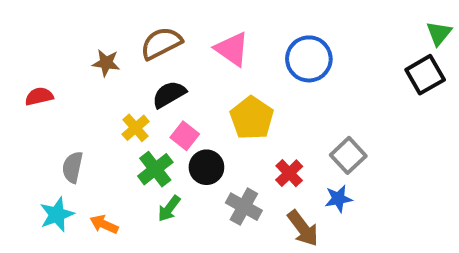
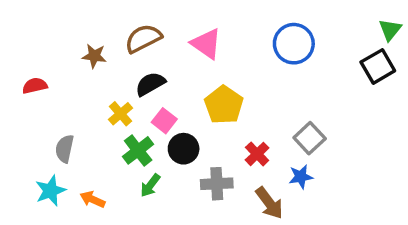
blue circle: (309, 59) -> (294, 44), moved
gray cross: (244, 207) -> (217, 184), turned -32

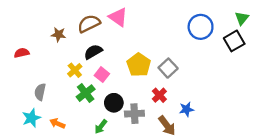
pink triangle: (206, 44) -> (118, 17), moved
blue circle: (294, 44) -> (201, 27), moved
gray square: (310, 138) -> (168, 68), moved
black circle: (184, 149) -> (114, 103), moved
green arrow: (150, 185) -> (101, 127), moved

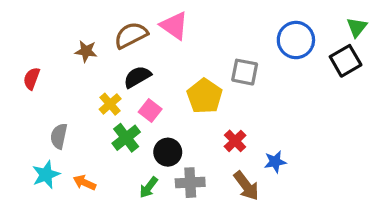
red semicircle: (22, 53) -> (32, 78), turned -56
gray square: (168, 68) -> (245, 72), moved, turned -36
gray cross: (134, 114) -> (190, 183), moved

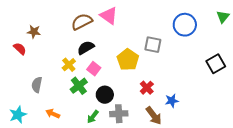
brown star: (86, 51) -> (34, 32), moved
black square: (346, 61) -> (216, 64), moved
red semicircle: (32, 78) -> (20, 49), turned 112
cyan star: (46, 175) -> (18, 115), moved

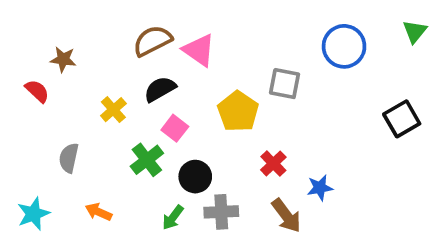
pink triangle: (109, 16) -> (199, 50), moved
yellow cross: (69, 65) -> (113, 110), moved

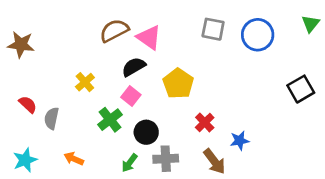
brown star: (63, 59) -> (21, 44), moved, size x1.4
gray square: (285, 84) -> (213, 29), moved
black semicircle: (160, 89) -> (134, 67), moved
red semicircle: (37, 91) -> (28, 104), moved

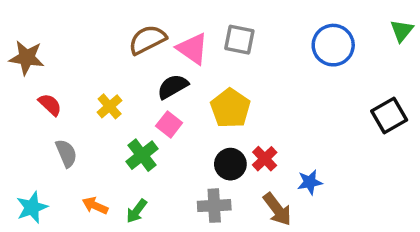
gray square: (213, 29) -> (239, 40), moved
red semicircle: (28, 104) -> (50, 105), moved
gray semicircle: (52, 118) -> (66, 153), turned 145
black circle: (146, 132) -> (230, 164), moved
green arrow: (129, 163) -> (137, 211), moved

